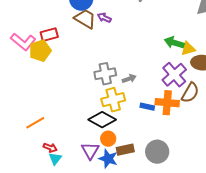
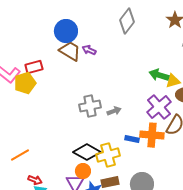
yellow cross: (113, 100) -> (108, 155), moved
orange circle: (108, 139) -> (83, 171), moved

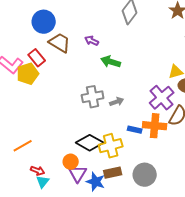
blue circle: (66, 31) -> (44, 22), moved
brown trapezoid: (70, 51) -> (60, 43), moved
red rectangle: (34, 67) -> (37, 58), turned 66
green arrow: (159, 75) -> (111, 62), moved
orange circle: (83, 171) -> (71, 162), moved

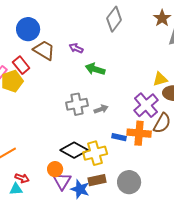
cyan triangle: (43, 182) -> (16, 189), moved, turned 48

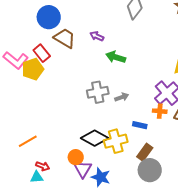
orange cross: (139, 133) -> (160, 111), moved, size x0.6
brown rectangle: (97, 180) -> (145, 152), moved, turned -42

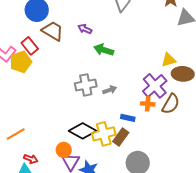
brown rectangle: (145, 152) -> (121, 137), moved

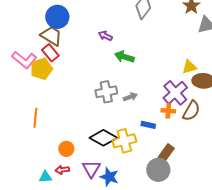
brown trapezoid: (53, 31) -> (51, 36), moved
orange line: (16, 134) -> (35, 118), moved, turned -54
brown rectangle: (121, 137) -> (166, 153), moved
orange circle: (64, 150) -> (66, 149), moved
red arrow: (31, 159) -> (62, 170), moved, turned 152

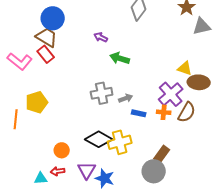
yellow triangle: (189, 67) -> (185, 68), turned 35
yellow pentagon: (41, 69) -> (37, 102), moved
orange line: (35, 118) -> (16, 119), moved
blue rectangle: (148, 125) -> (139, 113), moved

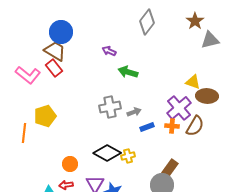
blue rectangle: (139, 113) -> (147, 127), turned -32
yellow cross: (120, 142) -> (128, 156), size x0.6

